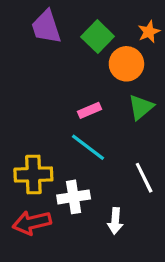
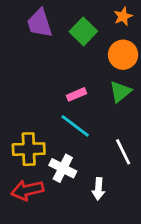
orange star: (149, 32) -> (123, 16), moved
orange circle: (126, 64) -> (123, 55), moved
white cross: (74, 197) -> (63, 168), turned 36

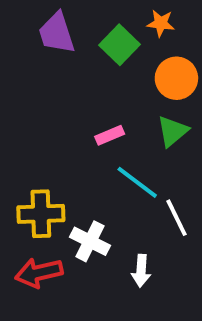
orange star: (123, 16) -> (161, 23), moved, turned 30
cyan line: (75, 126) -> (137, 182), moved

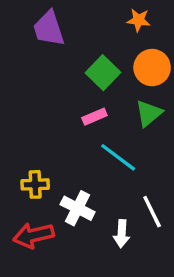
green square: (119, 45) -> (103, 73), moved
yellow cross: (41, 214) -> (35, 184), size x0.7
white line: (176, 218) -> (152, 212), moved

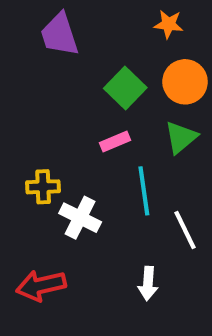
cyan line: (118, 157) -> (144, 191), turned 45
yellow cross: (35, 184) -> (43, 187), moved
white cross: (78, 208) -> (80, 218), moved
white line: (152, 212) -> (185, 230), moved

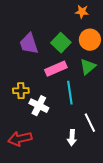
purple trapezoid: (59, 34) -> (29, 44), moved
pink rectangle: (115, 141) -> (56, 69), size x1.5
white line: (185, 230) -> (90, 123), moved

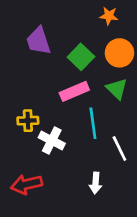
purple trapezoid: (29, 44) -> (38, 41), moved
green triangle: (88, 67) -> (117, 89), turned -36
white line: (90, 123) -> (119, 148), moved

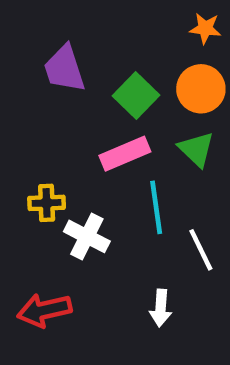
orange star: (109, 16) -> (205, 28), moved

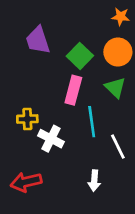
pink rectangle: (125, 154) -> (73, 90), turned -52

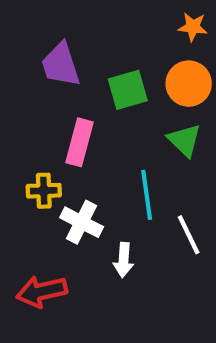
green square: (80, 56) -> (128, 90), turned 30
pink rectangle: (73, 90) -> (79, 142), moved
white arrow: (94, 181) -> (124, 260), moved

